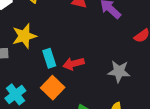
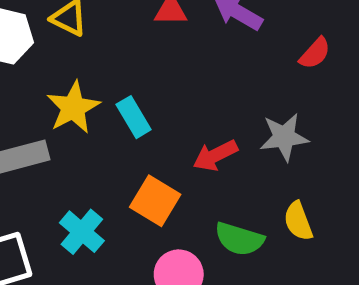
cyan rectangle: (49, 58) -> (134, 117), moved
red arrow: (74, 64) -> (215, 155), moved

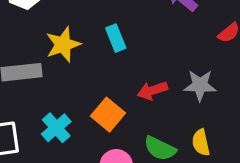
cyan rectangle: (134, 117) -> (116, 38), moved

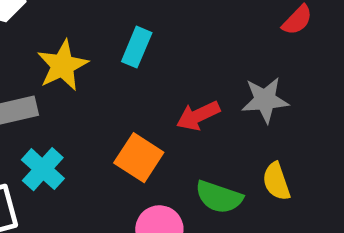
cyan rectangle: (116, 38) -> (137, 47), turned 52
cyan cross: (56, 128) -> (43, 169), moved

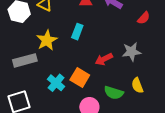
cyan cross: (43, 169) -> (56, 83), moved

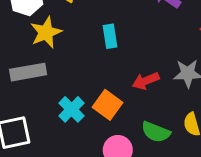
cyan rectangle: (77, 32) -> (110, 36), turned -35
yellow star: (47, 40) -> (46, 32), moved

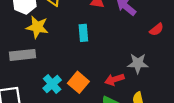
yellow star: (46, 32) -> (37, 27), turned 30
red arrow: (146, 81) -> (114, 79), moved

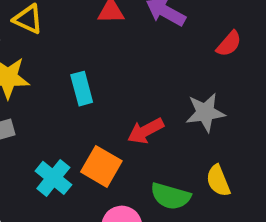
cyan rectangle: (83, 33) -> (82, 89), moved
red arrow: (114, 79) -> (146, 131), moved

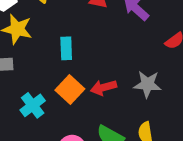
orange square: (101, 166) -> (70, 89), moved

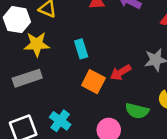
cyan cross: (33, 105) -> (60, 121), moved

